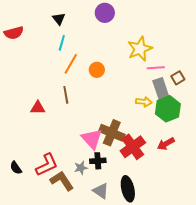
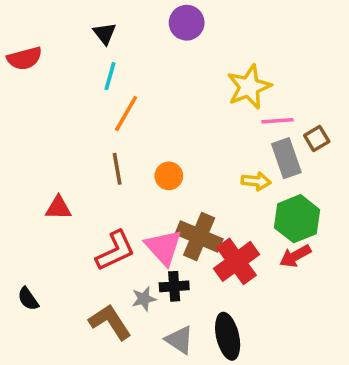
orange circle: (97, 70) -> (169, 176), moved
red triangle: (38, 108) -> (58, 208), moved
green hexagon: (168, 109) -> (297, 219), moved
red L-shape: (47, 165) -> (115, 251), moved

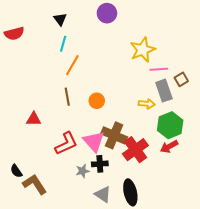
brown L-shape: (110, 322) -> (35, 184), moved

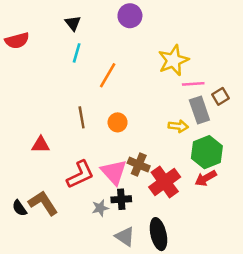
orange line: (72, 65) -> (108, 75), moved
brown cross: (114, 135) -> (139, 165), size x0.7
brown L-shape: (35, 184) -> (43, 203), moved

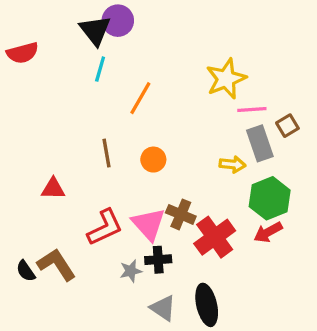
purple circle: (130, 16) -> (118, 21), moved
black triangle: (73, 23) -> (95, 30), size x1.5

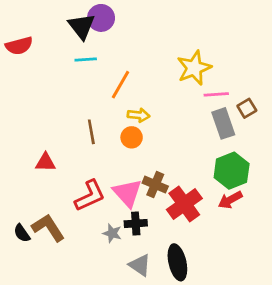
cyan line: (100, 69) -> (86, 60), turned 70
yellow arrow: (232, 164) -> (139, 115), moved
gray star: (131, 271) -> (112, 233), turned 30

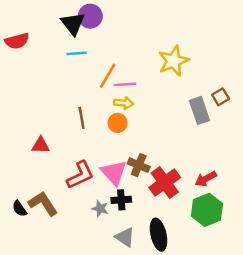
pink line: (216, 94) -> (125, 84), moved
green hexagon: (232, 171) -> (207, 210), moved

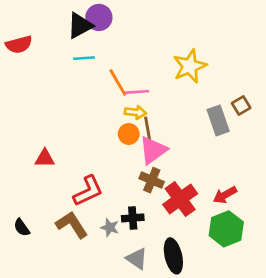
black triangle: (73, 24) -> (80, 26), turned 40
orange line: (108, 76) -> (118, 83), turned -60
brown line: (82, 118) -> (148, 129), moved
pink triangle: (114, 173) -> (153, 150), moved, turned 36
brown L-shape: (43, 204) -> (72, 225), moved

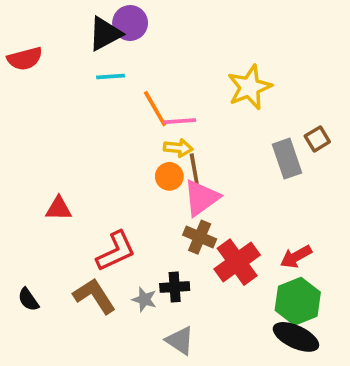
black ellipse: (173, 256) -> (296, 337), moved, turned -52

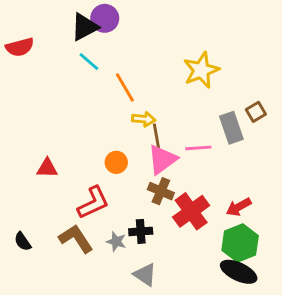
cyan line: (110, 77) -> (89, 62), turned 45
pink line: (180, 121) -> (198, 148), moved
orange circle: (169, 176) -> (116, 162), moved

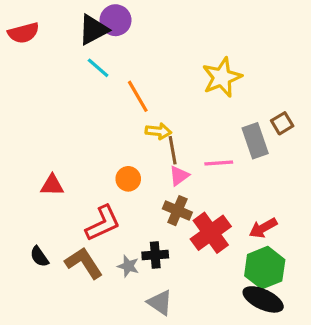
red semicircle: (20, 47) -> (24, 33), moved
pink triangle: (162, 159) -> (179, 176), size x0.6
black semicircle: (23, 242) -> (39, 257), moved

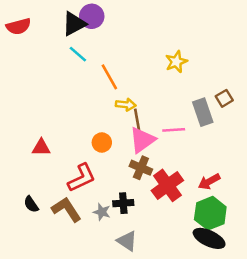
yellow star: (222, 77) -> (176, 62), size x0.7
pink triangle: (179, 176) -> (142, 140), size x1.6

